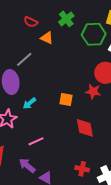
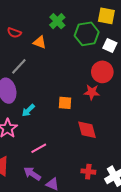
red semicircle: (31, 22) -> (14, 33), moved

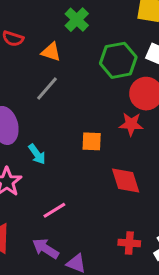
green hexagon: (87, 34) -> (118, 60), moved
gray line: (19, 66) -> (47, 88), moved
cyan arrow: (28, 110) -> (37, 154), turned -80

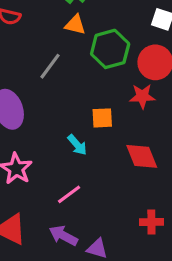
orange triangle: (51, 52) -> (75, 25), moved
green hexagon: (118, 60) -> (110, 49), moved
cyan arrow: (37, 154) -> (77, 145), moved

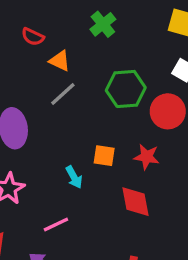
orange triangle: (75, 25) -> (60, 61), moved
red star: (142, 96) -> (147, 157), moved

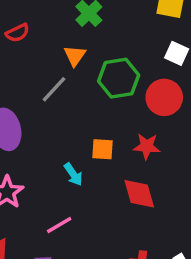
red semicircle: (33, 37) -> (17, 33), turned -45
orange triangle: (60, 61) -> (75, 56), moved, turned 45

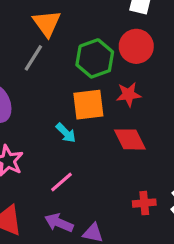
orange triangle: (75, 56) -> (47, 23), size x1.4
green hexagon: (119, 78) -> (95, 58), moved
orange square: (102, 149) -> (88, 105), size x1.5

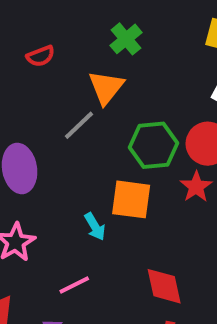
red star: (129, 94) -> (196, 187), moved, turned 30
red diamond: (130, 139) -> (164, 286), moved

